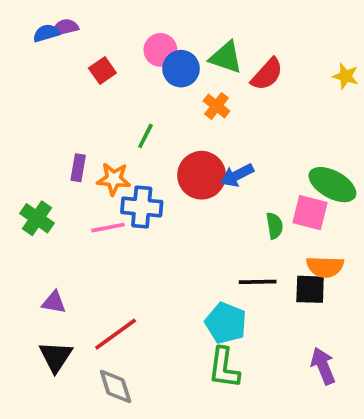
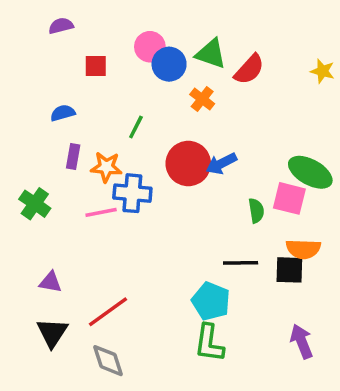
blue semicircle: (46, 33) -> (63, 113), moved
red square: (102, 71) -> (96, 66), turned 35

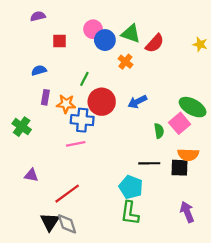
red circle: (188, 164) -> (102, 102), moved
pink square: (289, 198) -> (180, 123), turned 36
pink line: (101, 212) -> (76, 144), moved
black triangle: (52, 333) -> (50, 222), moved

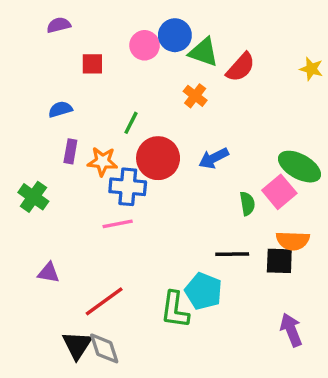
blue circle: (105, 40) -> (175, 35), moved
green L-shape: (130, 213) -> (175, 310), moved

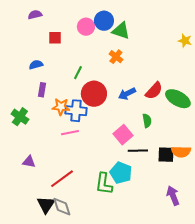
red semicircle: (241, 67) -> (154, 91), moved
orange star: (102, 161) -> (61, 107), moved
pink square: (279, 192) -> (123, 135), moved
orange semicircle: (293, 241) -> (181, 152), moved

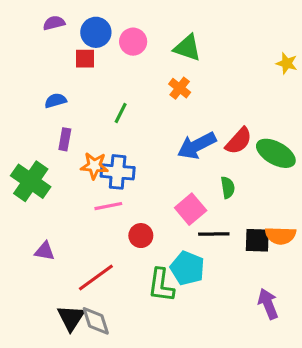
blue circle: (104, 21) -> (96, 32), moved
red circle: (94, 94) -> (141, 236), moved, size x0.6
blue arrow: (127, 94) -> (197, 146), size x1.4
green cross: (20, 117) -> (31, 181), size x1.4

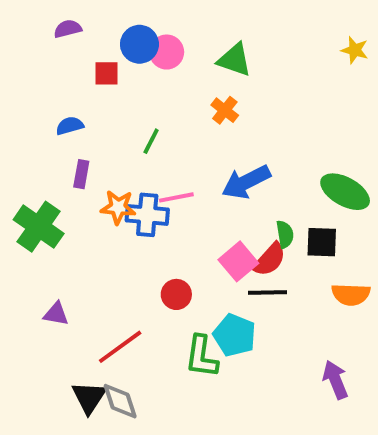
blue circle: (96, 32) -> (139, 44), moved
yellow star: (287, 63) -> (355, 50), moved
red semicircle: (239, 141) -> (269, 260), moved
pink line: (108, 206) -> (176, 197), moved
black square: (257, 240) -> (322, 242), moved

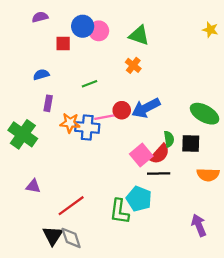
green line: (151, 141) -> (90, 84), turned 42
red circle: (176, 294) -> (122, 110), moved

